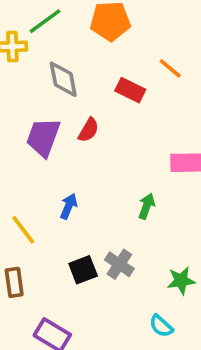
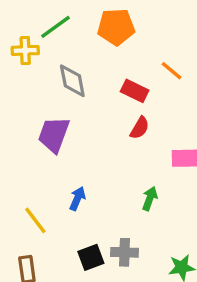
red semicircle: (89, 130) -> (140, 128), moved
gray cross: (119, 264) -> (124, 252), turned -32

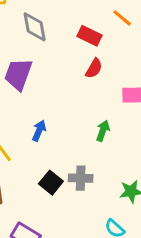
black square: (91, 257) -> (51, 183), turned -30

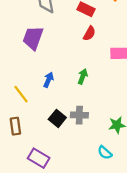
green arrow: (103, 131) -> (83, 76), moved

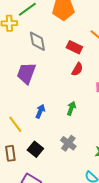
gray cross: (79, 115) -> (68, 143), turned 35
black square: (57, 118) -> (35, 149), moved

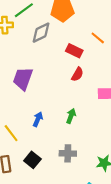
gray diamond: (37, 41) -> (41, 33), moved, turned 75
gray cross: (68, 143) -> (68, 153), turned -35

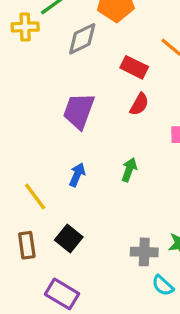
purple trapezoid: (23, 79) -> (79, 111), moved
gray cross: (68, 153) -> (144, 252), moved

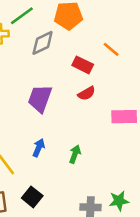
red semicircle: (139, 104) -> (87, 93), turned 30
green arrow: (129, 170) -> (75, 154), moved

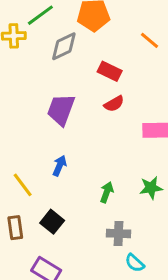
orange line: (111, 49) -> (149, 40), moved
green arrow: (75, 154) -> (107, 192), moved
green star: (119, 201) -> (151, 188), moved

